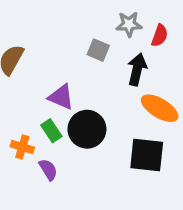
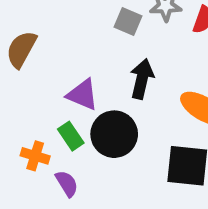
gray square: (98, 50) -> (128, 22), moved
black arrow: (137, 69) -> (142, 79), moved

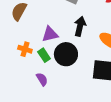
purple triangle: (83, 95) -> (50, 34), turned -36
orange cross: (35, 156) -> (25, 49), moved

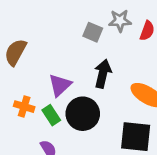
purple triangle: (50, 34) -> (60, 85), turned -30

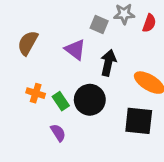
purple triangle: (60, 85) -> (75, 50), moved, turned -40

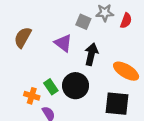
orange cross: (36, 93) -> (32, 96), moved

